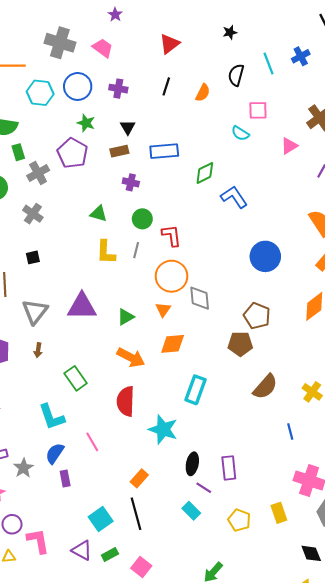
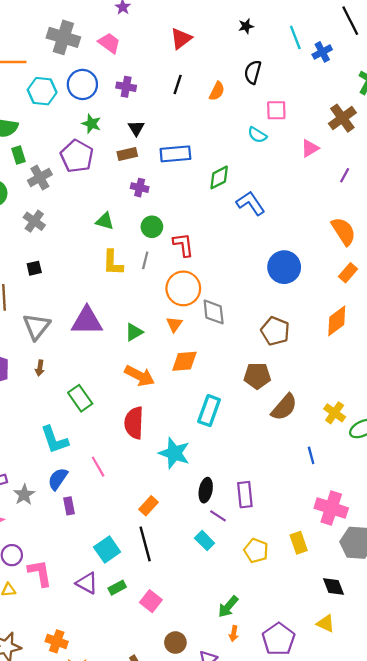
cyan line: (268, 64) -> (295, 37), moved
brown pentagon: (240, 344) -> (257, 376), moved

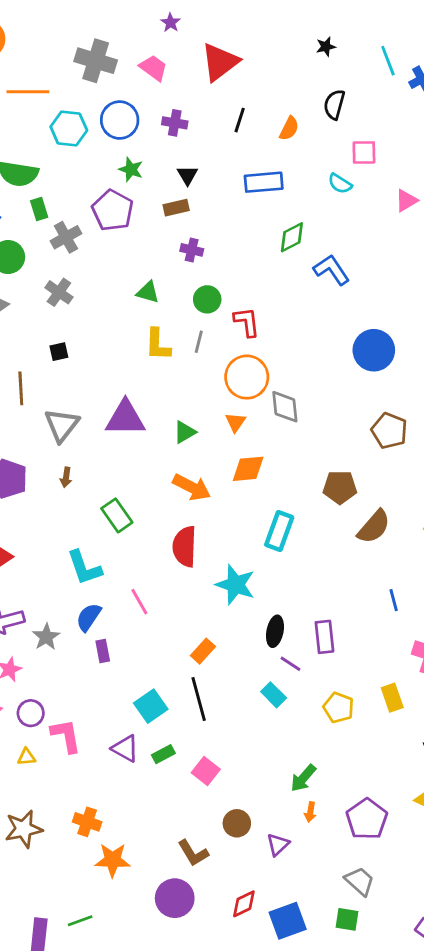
red triangle: (181, 39) -> (220, 62), moved, size x1.4
blue rectangle: (175, 154) -> (264, 182), moved
brown pentagon: (275, 331) -> (389, 431), moved
blue line: (311, 455) -> (394, 600), moved

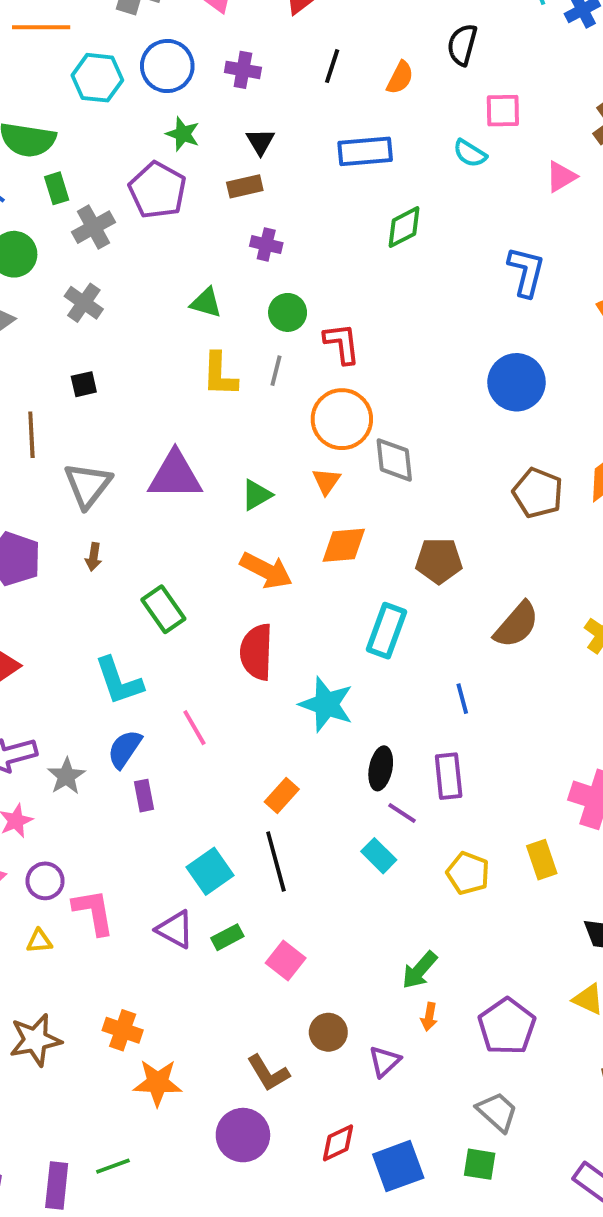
blue L-shape: (331, 270) -> (526, 272), moved, turned 48
brown pentagon: (340, 487) -> (439, 561), moved
blue line: (394, 600) -> (462, 699), moved

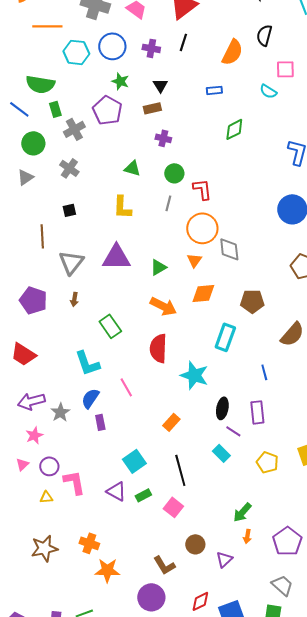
black line: (332, 66) -> (183, 42), moved
orange semicircle: (400, 78) -> (232, 52), size x1.5
blue rectangle: (365, 151) -> (214, 90), size x0.6
yellow L-shape: (220, 375) -> (122, 207), moved
black line: (276, 862) -> (180, 470), moved

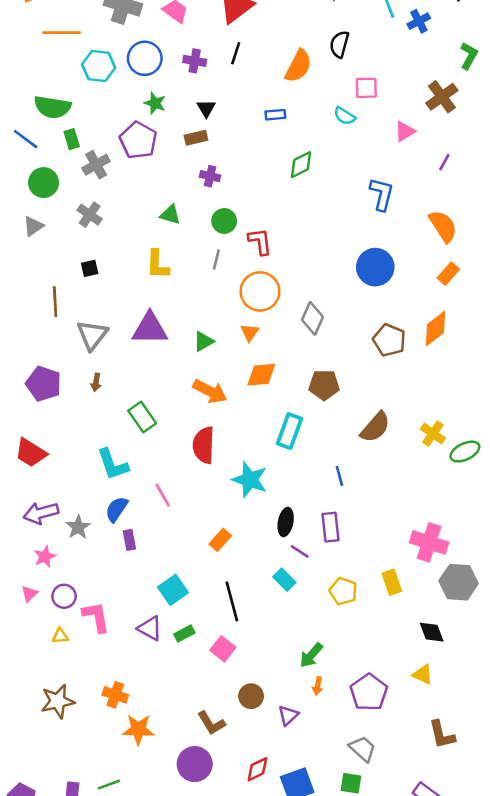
gray diamond: (229, 249) -> (313, 318), moved, turned 30

